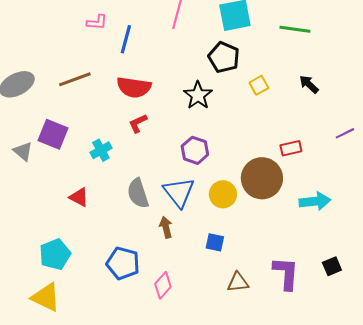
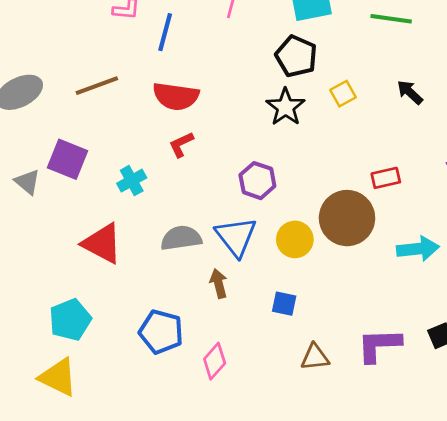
black star: (198, 95) -> (285, 107), moved
gray semicircle: (138, 193) -> (181, 238), turned 100
red triangle: (79, 197) -> (102, 243), size x1.6
purple L-shape: (286, 273) -> (379, 345), turned -96

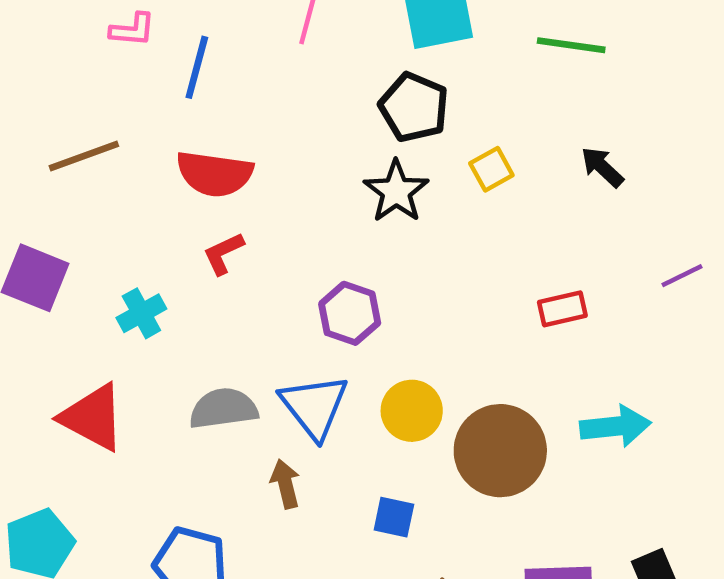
brown circle: (347, 218) -> (500, 451), moved

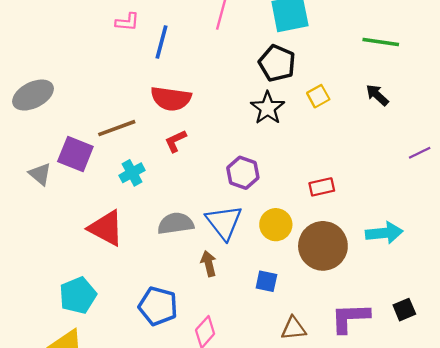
green line: (571, 45) -> (381, 42), moved
brown line: (84, 156) -> (117, 128), moved
red rectangle: (562, 309) -> (322, 187), moved

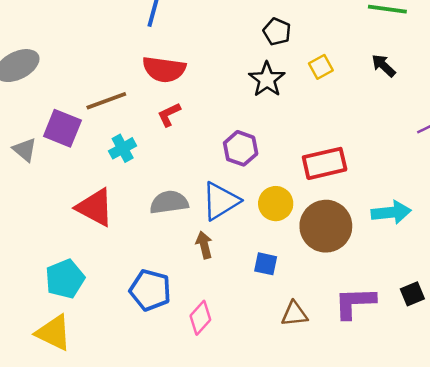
black pentagon: (277, 63) -> (277, 32), size x0.7
red rectangle: (322, 187) -> (325, 163), size x1.6
blue triangle: (224, 222) -> (220, 201), turned 36

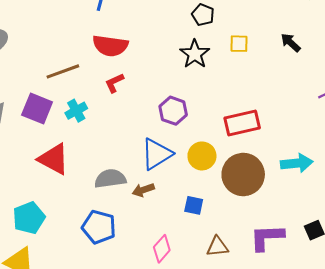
yellow square: (321, 67) -> (239, 44), turned 30
purple square: (62, 128) -> (37, 109), moved
gray semicircle: (169, 202) -> (110, 179), moved
brown arrow: (204, 245) -> (143, 190), turned -95
pink diamond: (200, 318) -> (162, 249), moved

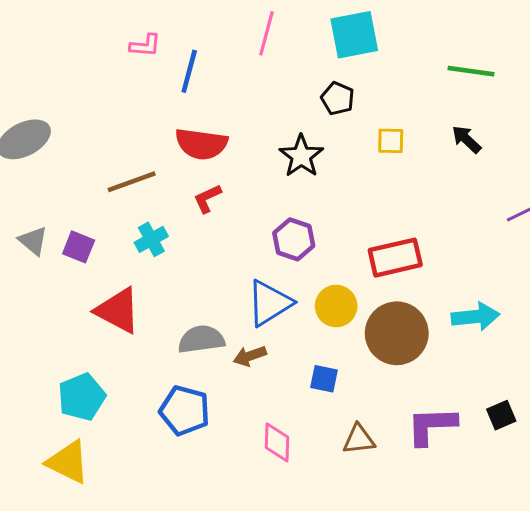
black star: (195, 54) -> (301, 156), moved
purple square: (37, 109) -> (79, 247), moved, size x0.7
pink diamond: (162, 249) -> (277, 442), turned -40

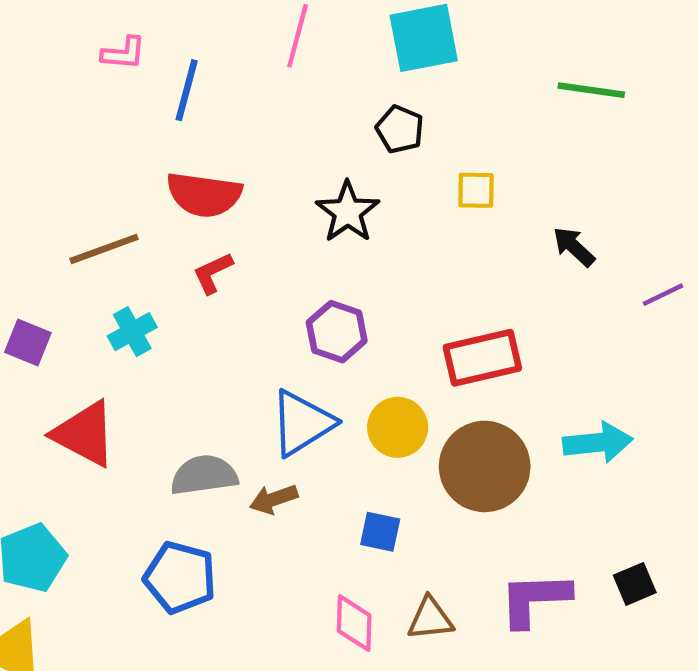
black arrow: (466, 139) -> (574, 247), moved
pink diamond: (277, 442) -> (354, 623), moved

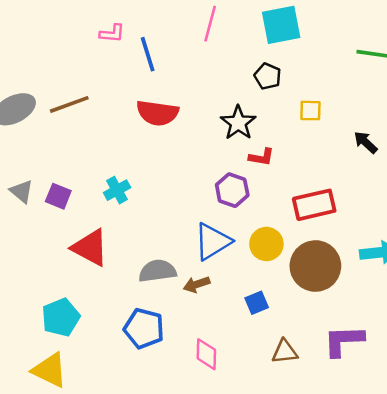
blue line: (187, 90) -> (148, 54), turned -32
brown line: (104, 249) -> (69, 104), moved
red L-shape: (213, 273) -> (262, 157), moved, turned -145
blue square: (380, 532) -> (257, 303), turned -35
pink diamond: (354, 623) -> (206, 354), moved

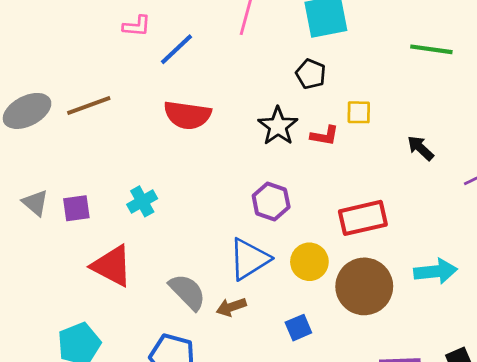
blue line: (148, 54) -> (176, 49), turned 64
red L-shape: (262, 157) -> (324, 136), moved
purple square: (58, 196) -> (76, 208), turned -30
gray semicircle: (157, 271) -> (187, 292), turned 54

